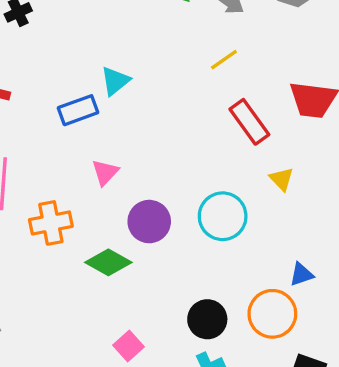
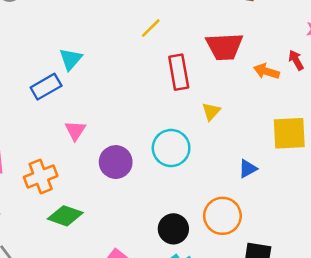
red rectangle: (249, 122) -> (179, 72), turned 36
yellow triangle: (282, 179) -> (211, 112), turned 36
green diamond: (108, 262) -> (65, 216), moved
blue triangle: (301, 274) -> (248, 169), moved

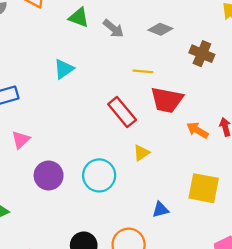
yellow line: (151, 28) -> (143, 71), moved, turned 36
cyan triangle: (71, 59) -> (64, 69), moved
red rectangle: (179, 72) -> (122, 112), turned -44

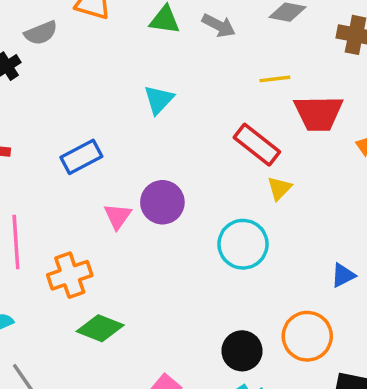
yellow triangle: (141, 153) -> (279, 188), moved
purple circle: (49, 176) -> (162, 202), moved

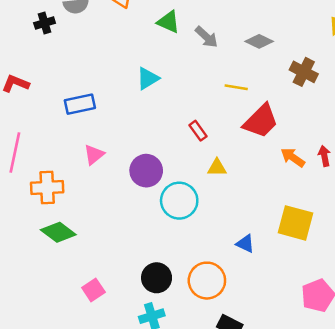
red trapezoid: (318, 113) -> (261, 121), turned -60
red rectangle: (257, 145) -> (198, 131), moved, size x0.6
yellow triangle: (279, 188) -> (217, 168), turned 30
purple circle: (162, 202) -> (146, 171), moved
blue triangle: (343, 275) -> (245, 244), turned 36

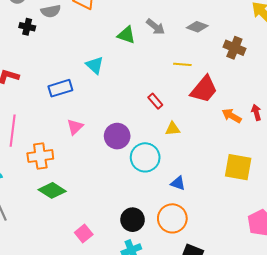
green triangle: (168, 22) -> (126, 35), moved
black cross: (45, 23) -> (27, 27), turned 35
cyan triangle: (148, 78) -> (95, 65), moved, turned -42
blue triangle: (245, 244) -> (178, 183), moved

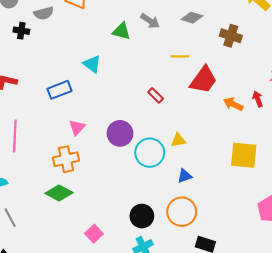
yellow triangle: (173, 129) -> (178, 140), moved
orange cross: (40, 156) -> (66, 159), moved
blue triangle: (178, 183) -> (185, 176), turned -35

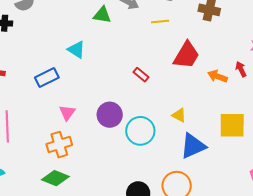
yellow line: (180, 56) -> (160, 22), moved
yellow triangle: (178, 140) -> (179, 115), moved, turned 42
blue triangle: (185, 176) -> (193, 146), moved, size x1.8

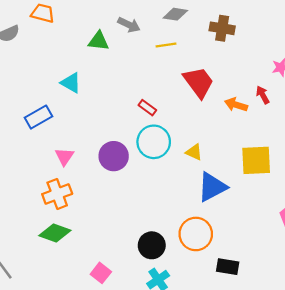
red trapezoid: (186, 55) -> (199, 82), turned -64
cyan circle: (140, 131) -> (154, 142), moved

